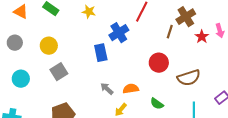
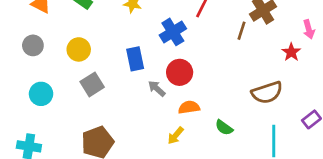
red star: (202, 37) -> (291, 52), moved
blue rectangle: (101, 53) -> (135, 59), moved
red circle: (159, 63) -> (180, 72), moved
gray arrow: (107, 89) -> (157, 88), moved

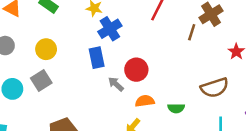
blue cross: (173, 32) -> (110, 29), moved
gray square: (92, 84) -> (41, 80), moved
green semicircle: (224, 128) -> (176, 108), moved, turned -35

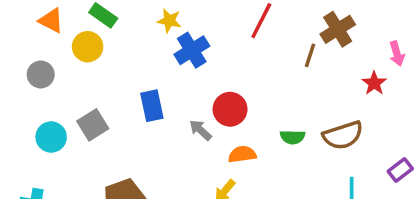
yellow circle: (46, 49) -> (88, 47), moved
blue rectangle: (97, 58) -> (152, 106), moved
green semicircle: (176, 108) -> (293, 137), moved

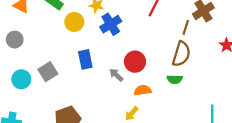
yellow circle: (88, 47) -> (74, 22), moved
brown semicircle: (343, 135) -> (181, 54), moved, turned -55

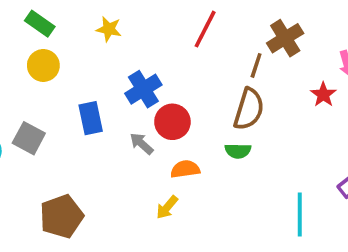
yellow circle: (74, 22) -> (43, 65), moved
blue cross: (111, 24) -> (143, 89), moved
gray square: (48, 72) -> (29, 138), turned -30

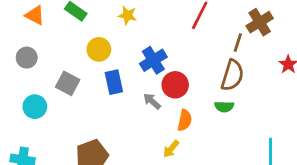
yellow circle: (43, 65) -> (99, 49), moved
gray square: (29, 138) -> (68, 83), moved
orange semicircle: (185, 169) -> (185, 120), turned 110

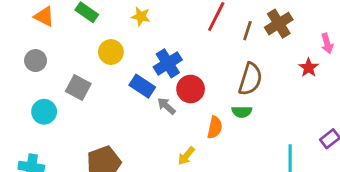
brown line: (238, 43) -> (247, 31), moved
blue rectangle: (114, 82) -> (142, 86), moved, turned -45
orange semicircle: (185, 120) -> (215, 127), moved

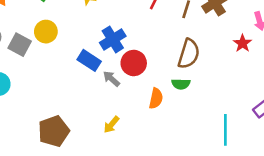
yellow circle: (111, 52) -> (46, 32), moved
gray square: (78, 88) -> (20, 45), moved
yellow arrow: (186, 156) -> (111, 125), moved

